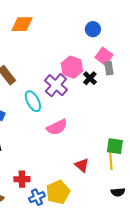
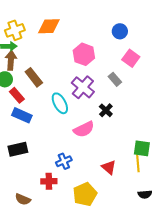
pink hexagon: (72, 67) -> (84, 54), moved
gray rectangle: (109, 68) -> (115, 79), moved, turned -32
black cross: (90, 78) -> (106, 110), moved
blue cross: (37, 197) -> (64, 161), moved

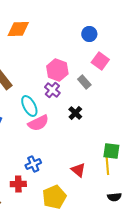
pink hexagon: (84, 54) -> (57, 70), moved
purple cross: (83, 87) -> (52, 90), size x0.7
pink semicircle: (84, 129) -> (38, 123), moved

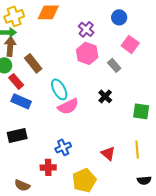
purple cross: (52, 90) -> (86, 29), moved
green square: (111, 151) -> (141, 111), moved

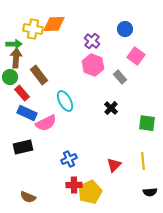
yellow cross: (14, 16) -> (33, 29), moved, turned 30
pink semicircle: (68, 106) -> (46, 123), moved
red triangle: (108, 153) -> (114, 165), turned 35
red cross: (48, 167) -> (74, 185), moved

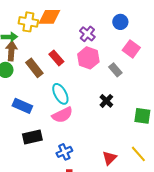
red rectangle: (22, 93) -> (56, 58), moved
pink semicircle: (46, 123) -> (62, 115), moved
black rectangle: (23, 147) -> (32, 137), moved
yellow line: (143, 161) -> (138, 154), turned -36

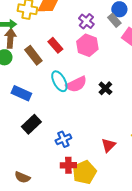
gray rectangle: (115, 70) -> (114, 20), moved
pink semicircle: (62, 115) -> (76, 84), moved
black rectangle: (32, 137) -> (31, 124), turned -30

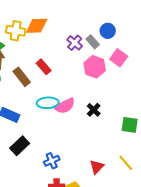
gray rectangle: (114, 20) -> (93, 42), moved
pink hexagon: (87, 45) -> (95, 67), moved
cyan ellipse: (59, 81) -> (48, 103), turned -65

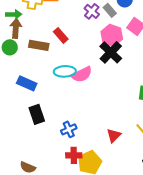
brown rectangle: (22, 77) -> (39, 45), turned -42
black cross: (94, 110) -> (111, 52), moved, size x1.6
black rectangle: (20, 146) -> (37, 114), turned -66

